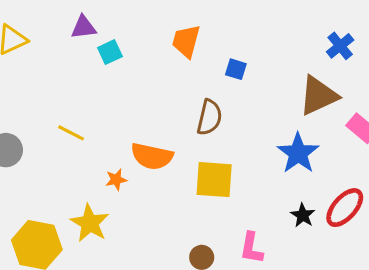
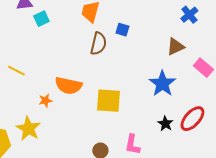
brown triangle: (318, 96) -> (175, 47), size x0.7
brown semicircle: (209, 117) -> (98, 44), moved

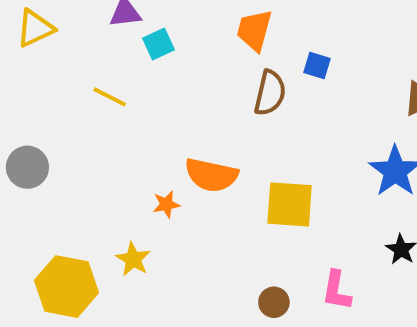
yellow line: (16, 71) -> (110, 97), moved
yellow star: (28, 129) -> (133, 259), size x0.7

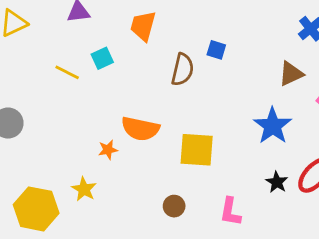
orange trapezoid: (254, 30) -> (143, 26), moved
cyan square: (158, 44) -> (102, 58), moved
brown circle: (274, 302) -> (174, 206), moved

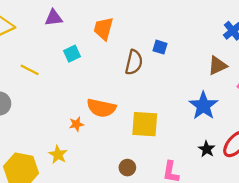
yellow line: (67, 72) -> (30, 70), moved

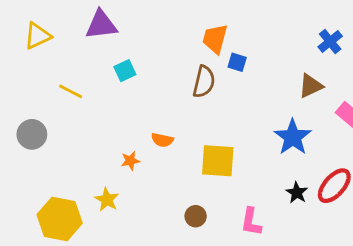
purple triangle: (54, 18) -> (101, 25), size x1.4
orange trapezoid: (104, 29) -> (215, 39), moved
orange semicircle: (101, 108) -> (162, 140), size x0.6

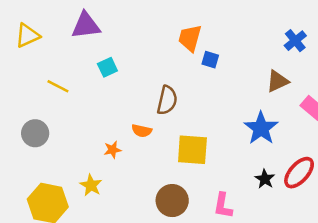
brown semicircle: (204, 82) -> (167, 100), moved
gray circle: (32, 134) -> (35, 133), moved
brown circle: (196, 216) -> (172, 201), size x1.6

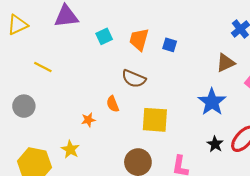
orange trapezoid: (190, 38) -> (139, 40), moved
cyan square: (107, 67) -> (104, 36), moved
brown semicircle: (167, 100) -> (134, 79), turned 100
orange semicircle: (142, 131) -> (113, 104), turned 56

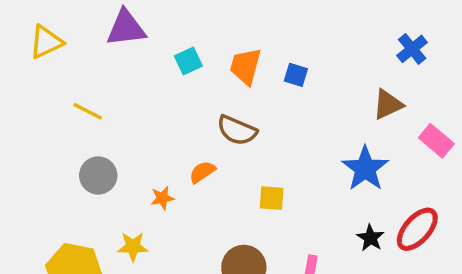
orange semicircle: (113, 104) -> (202, 172), turned 77
gray circle: (24, 106) -> (98, 175), moved
yellow square: (155, 120) -> (272, 198), size x0.6
yellow star: (70, 149) -> (133, 247), turned -30

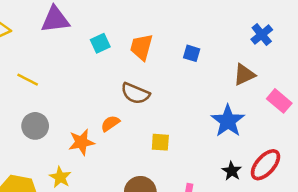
blue square: (296, 75) -> (192, 53), moved
orange star: (162, 198) -> (81, 142), size x1.5
yellow star: (133, 247) -> (60, 177), turned 30

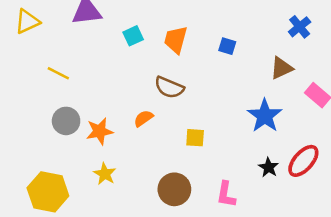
orange star: (81, 142) -> (100, 131), moved
yellow star: (60, 177) -> (105, 174), moved

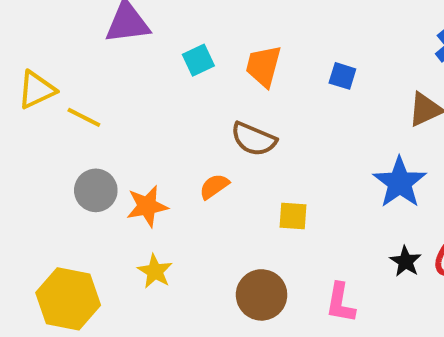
yellow triangle: (27, 22) -> (37, 90), moved

